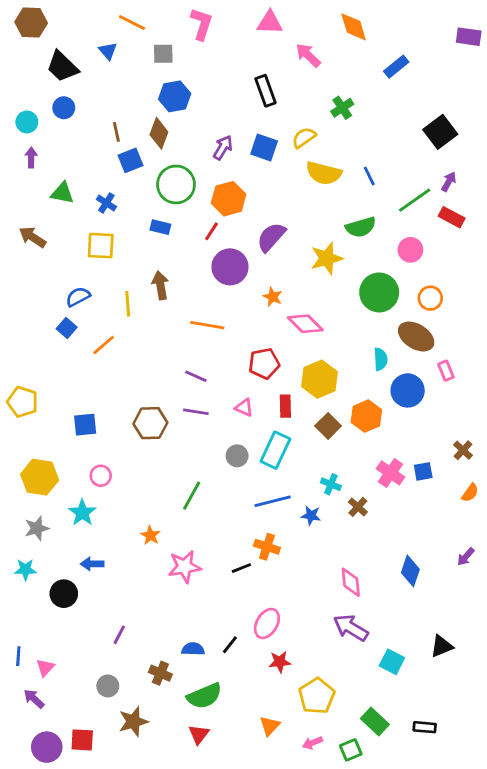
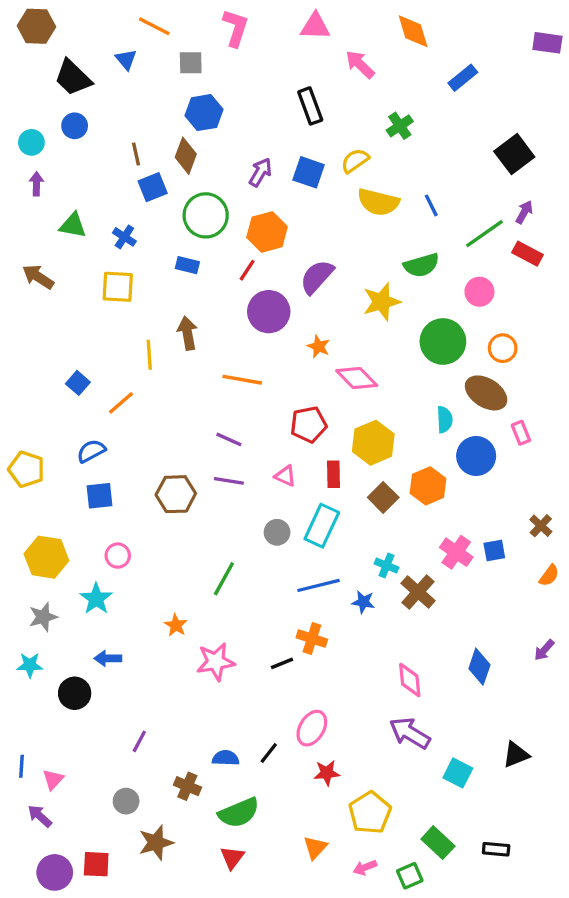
blue semicircle: (78, 297) -> (91, 451), moved
brown cross: (358, 507) -> (418, 592), size x1.5

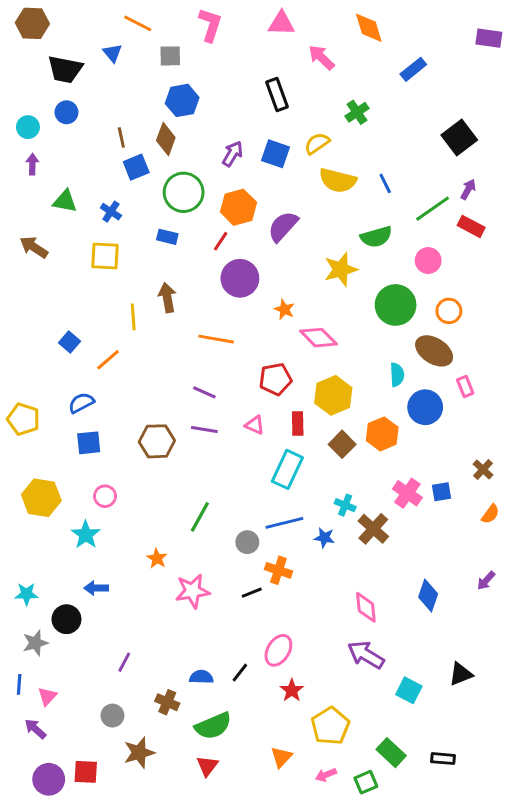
black trapezoid: (73, 78) -> (65, 69), turned -33
purple semicircle: (317, 277) -> (283, 226), moved
gray circle: (277, 532) -> (247, 542), moved
gray star: (43, 617) -> (35, 643), moved
red star: (327, 773) -> (292, 690), turned -30

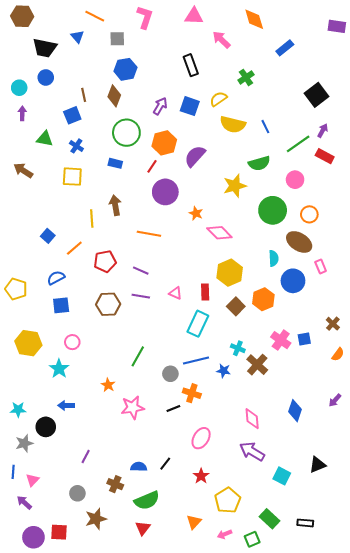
blue square: (136, 167) -> (72, 115), moved
red pentagon: (275, 379) -> (105, 261), moved
pink ellipse: (278, 650) -> (201, 438), moved

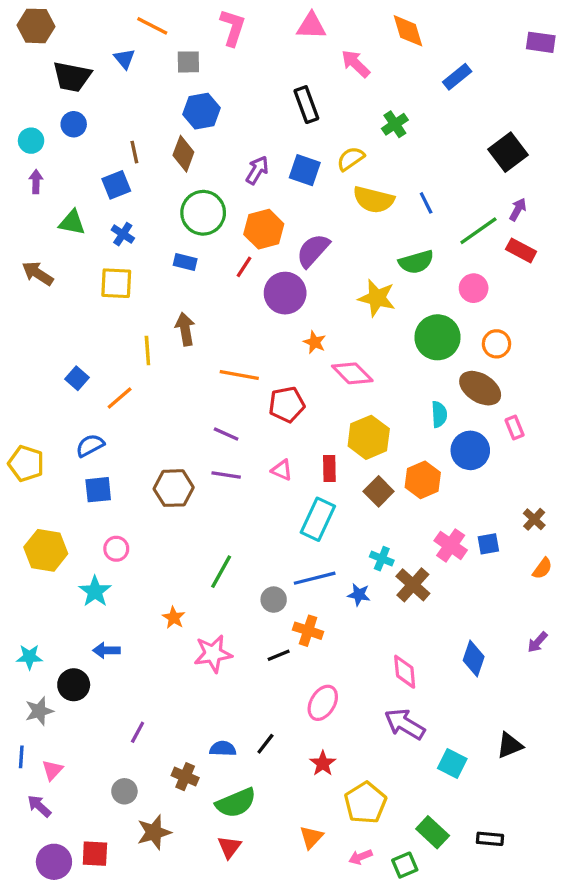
yellow star: (235, 186) -> (377, 298), turned 30
purple circle: (165, 192) -> (285, 293), moved
red pentagon: (105, 261) -> (287, 405), moved

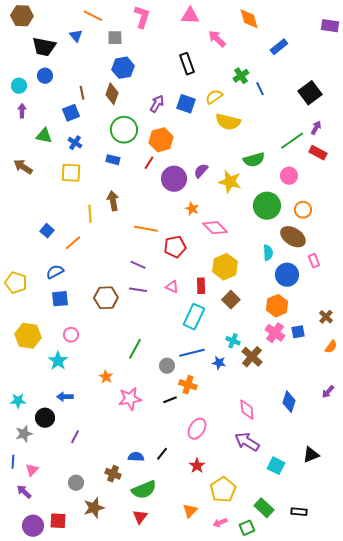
blue line: (426, 203) -> (260, 89), moved
purple semicircle: (313, 250) -> (201, 171), moved, size x0.7
orange hexagon: (423, 480) -> (277, 306), moved
purple line: (138, 732) -> (75, 437), moved

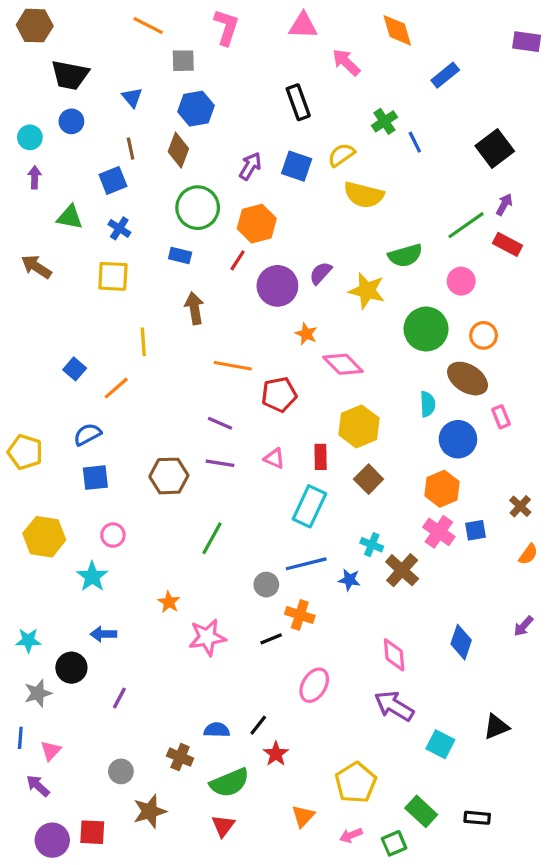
blue triangle: (76, 36) -> (132, 97), moved
brown arrow: (113, 201) -> (194, 308), moved
green line: (135, 349) -> (212, 538), moved
red star: (197, 466) -> (276, 754), moved

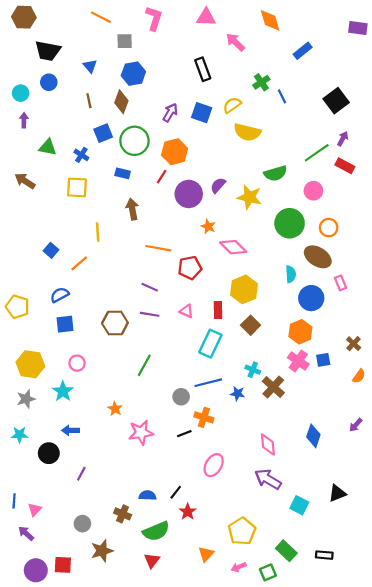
blue square: (113, 180) -> (103, 133), moved
gray star: (38, 693) -> (26, 399), moved

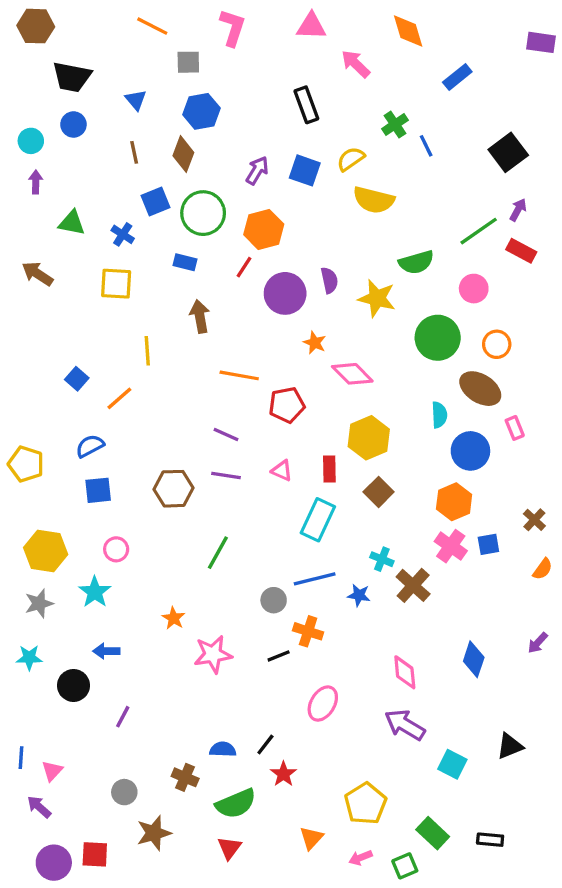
purple semicircle: (218, 185) -> (329, 280), turned 126

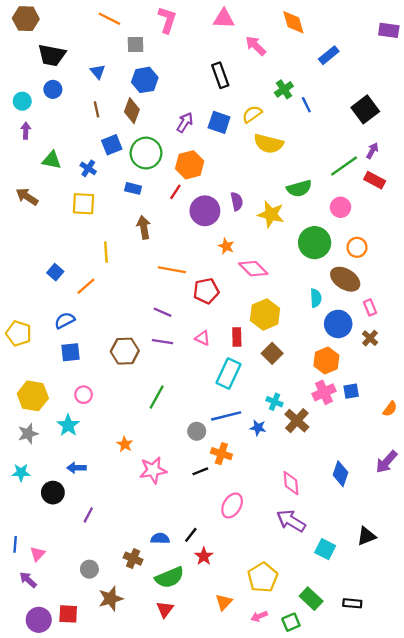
brown cross: (534, 520) -> (370, 338), moved
pink cross: (451, 546) -> (324, 392), turned 30
purple arrow: (538, 643) -> (386, 462), size x1.5

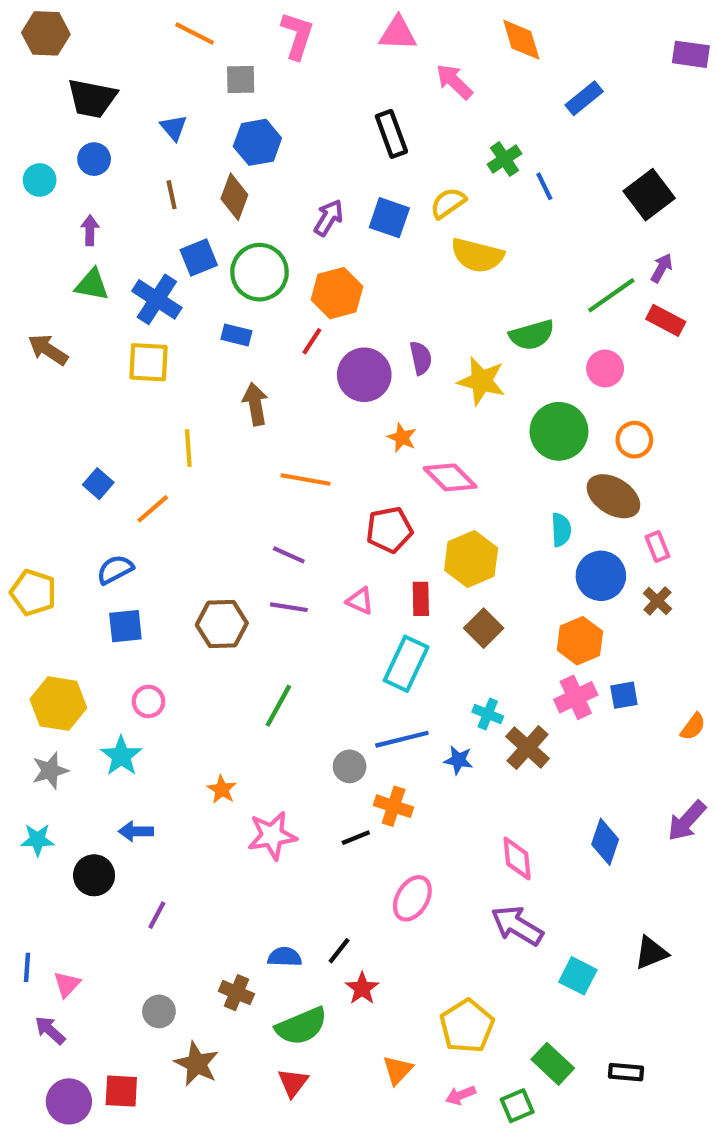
purple arrow: (26, 131) -> (90, 230), moved
blue cross: (88, 168) -> (157, 299), size x1.6
red pentagon: (206, 291) -> (389, 530), moved
brown star: (111, 599) -> (197, 1064), turned -30

